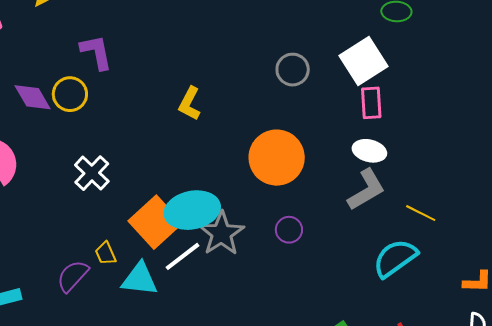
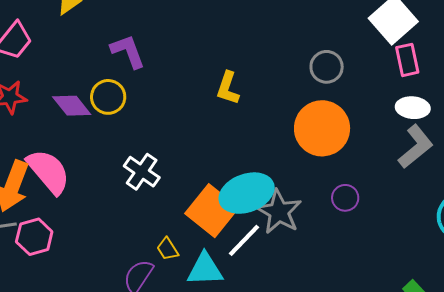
gray circle: (293, 70) -> (327, 67), moved

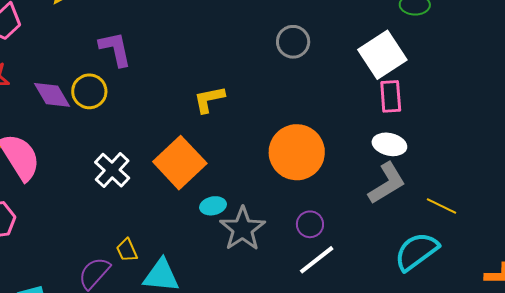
gray circle: (327, 67) -> (293, 42), moved
yellow L-shape: (228, 88) -> (209, 99), turned 52
cyan ellipse: (247, 193) -> (213, 206), size x0.5
orange square: (212, 211) -> (180, 163), moved
white line: (244, 240) -> (317, 260), moved

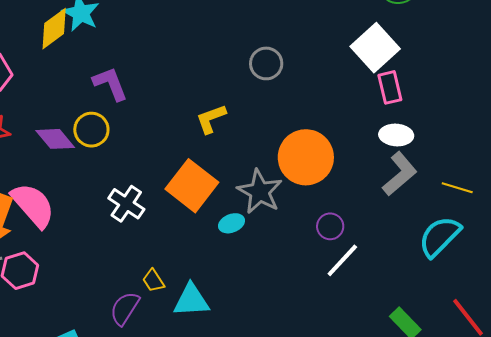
gray circle: (293, 42) -> (266, 63), moved
gray star: (243, 229) -> (260, 192), moved

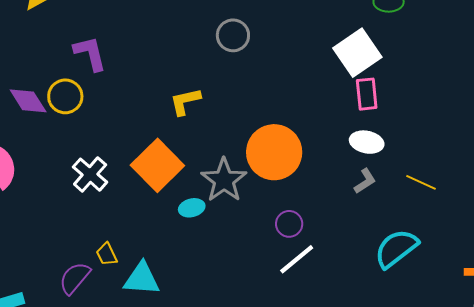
gray circle: (266, 63) -> (233, 35), moved
gray L-shape: (400, 174) -> (365, 181), size x0.6
yellow line: (457, 188) -> (421, 182), moved

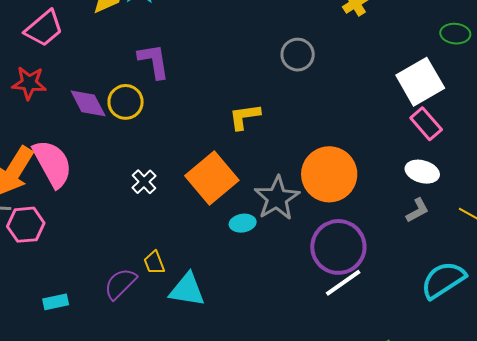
pink rectangle: (367, 94) -> (426, 124), turned -40
white cross: (90, 175) -> (144, 182), size x0.7
purple circle: (289, 224) -> (338, 247), size x2.0

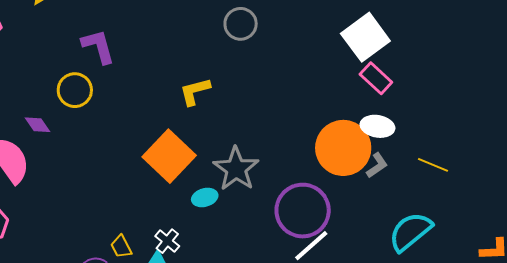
purple diamond: (88, 103) -> (37, 125), moved, size x0.7
orange circle: (329, 174) -> (343, 148), moved
white cross: (144, 182) -> (167, 241), moved

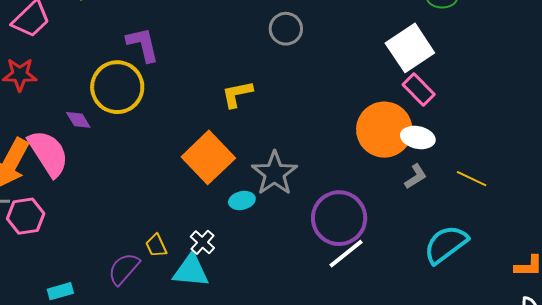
yellow circle: (75, 90) -> (117, 87), size x1.5
orange circle: (343, 148) -> (384, 130), moved

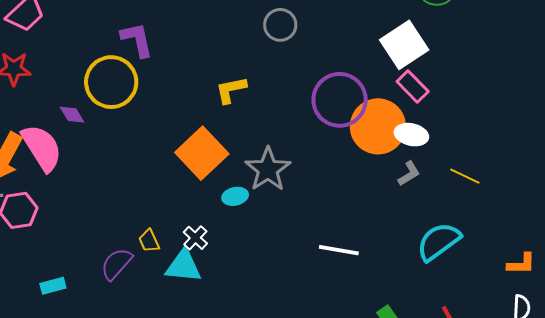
purple circle: (339, 218) -> (340, 100), moved
white line: (346, 254) -> (339, 250), turned 48

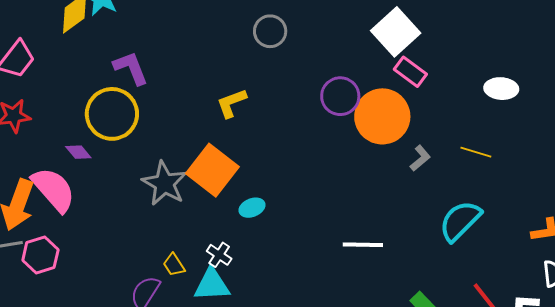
purple circle: (340, 100) -> (340, 96), size x0.7
white ellipse: (411, 135) -> (501, 89), moved
gray star: (268, 169) -> (164, 183), moved

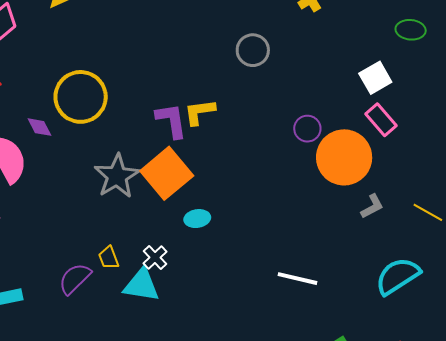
white square: (396, 32) -> (375, 78), size x0.7
purple L-shape: (131, 68) -> (171, 120), moved
purple circle: (340, 96) -> (307, 129), size x0.7

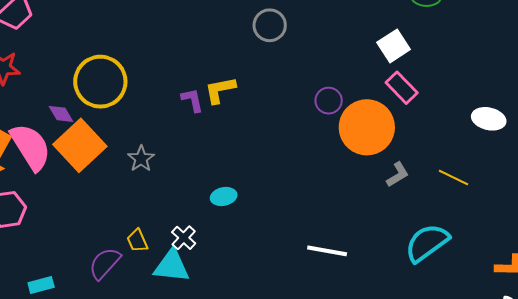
purple L-shape: (171, 120) -> (192, 100), size x0.7
orange square: (167, 173) -> (80, 145), moved
gray star: (117, 176) -> (141, 159), size x0.6

